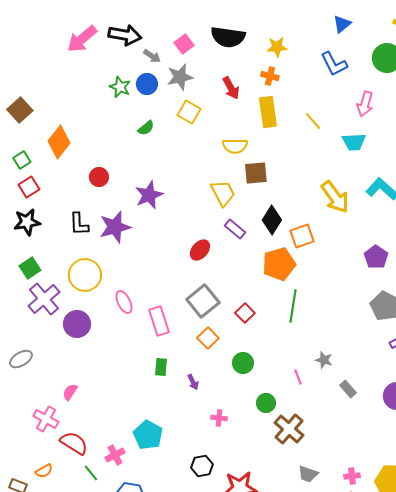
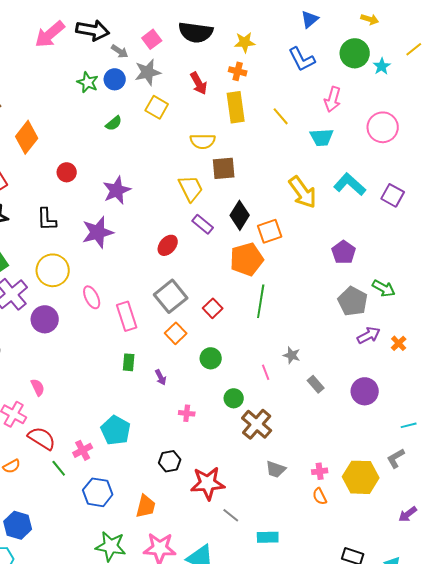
purple star: (115, 227) -> (98, 232), moved
pink semicircle: (70, 392) -> (38, 387), turned 120

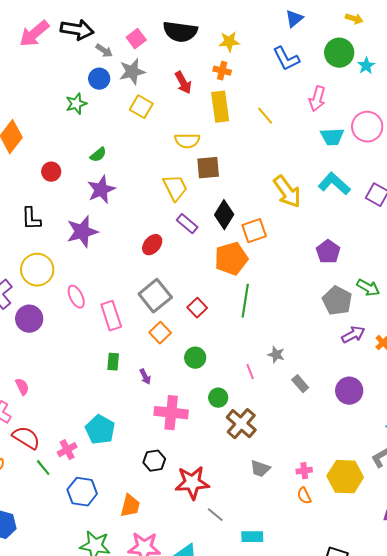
green star: (88, 82) -> (76, 104), moved, turned 30
green semicircle: (114, 123) -> (98, 155), moved
cyan trapezoid: (322, 137) -> (332, 137), moved
pink cross: (187, 413) -> (171, 413), size x2.0

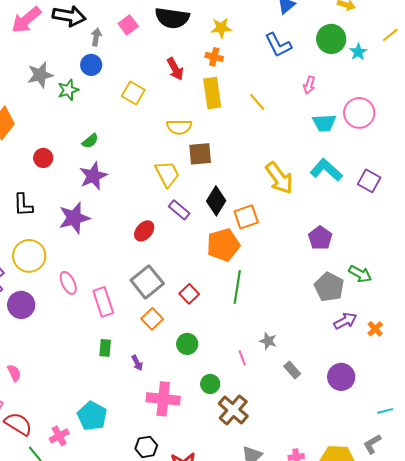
gray arrow: (104, 51) -> (96, 37), turned -114
gray star: (132, 72) -> (40, 75), moved
pink arrow: (317, 99) -> (309, 85), size x0.7

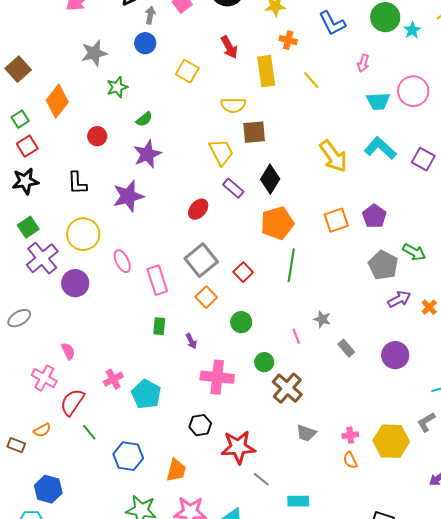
orange cross: (214, 57) -> (288, 40), moved
green star: (68, 90) -> (117, 87), moved
orange square: (246, 217) -> (336, 220), moved
red semicircle: (18, 424) -> (72, 402), turned -88
pink cross: (59, 436) -> (113, 379), moved

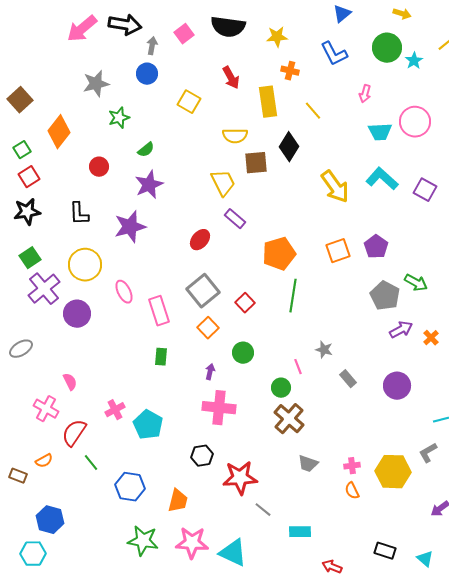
black diamond: (270, 179) -> (289, 147), moved
purple arrow: (191, 341) -> (210, 372), moved, turned -140
green circle: (264, 362) -> (281, 388), moved

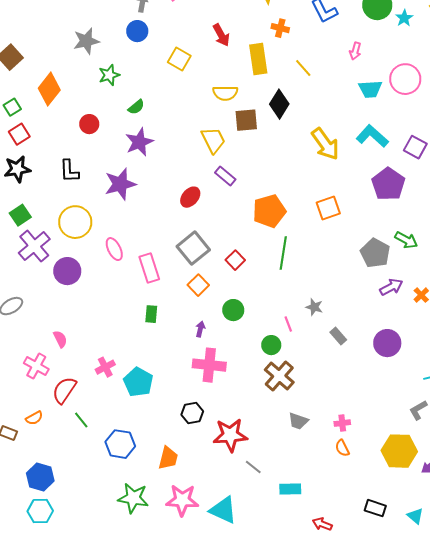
purple pentagon: (376, 247) -> (388, 184), moved, size x1.4
yellow hexagon: (393, 472) -> (399, 451), moved
cyan hexagon: (33, 554) -> (40, 511), moved

